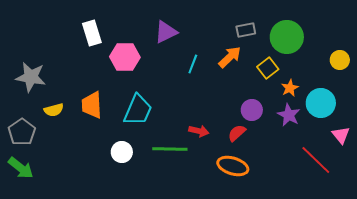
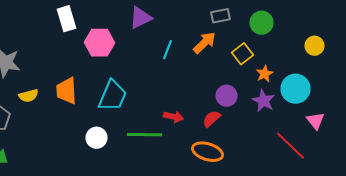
green circle: (287, 37) -> (262, 23), size x0.7

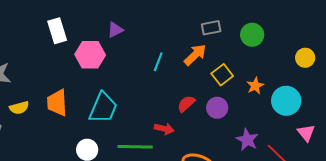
purple triangle: (140, 18) -> (115, 30), moved, size x0.7
yellow square: (242, 54) -> (222, 75), moved
purple star: (264, 101) -> (247, 140), moved
red semicircle: (212, 119) -> (186, 104), moved

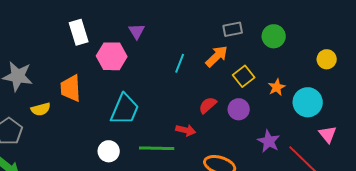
purple triangle: (115, 30) -> (137, 31), turned -36
orange trapezoid: (57, 103) -> (71, 88), moved

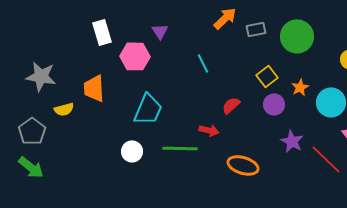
green circle: (274, 36) -> (297, 36), size x1.4
orange arrow: (217, 56) -> (225, 18), moved
cyan line: (180, 63) -> (203, 63), turned -48
purple circle: (239, 109) -> (274, 104), moved

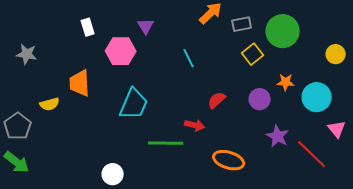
white rectangle: (102, 32) -> (88, 27), size x0.7
gray star: (41, 76) -> (27, 54), moved, size x0.7
yellow square: (267, 76) -> (253, 54), moved
orange star: (300, 87) -> (286, 82), turned 30
white circle: (132, 151) -> (113, 174), moved

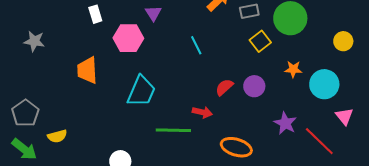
purple circle: (260, 99) -> (254, 86), moved
yellow semicircle: (50, 104) -> (57, 136), moved

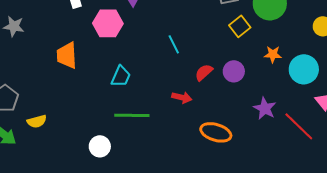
cyan line: (196, 45) -> (174, 44), moved
cyan trapezoid: (141, 91) -> (121, 76), size x0.7
green line: (173, 130) -> (132, 115), moved

